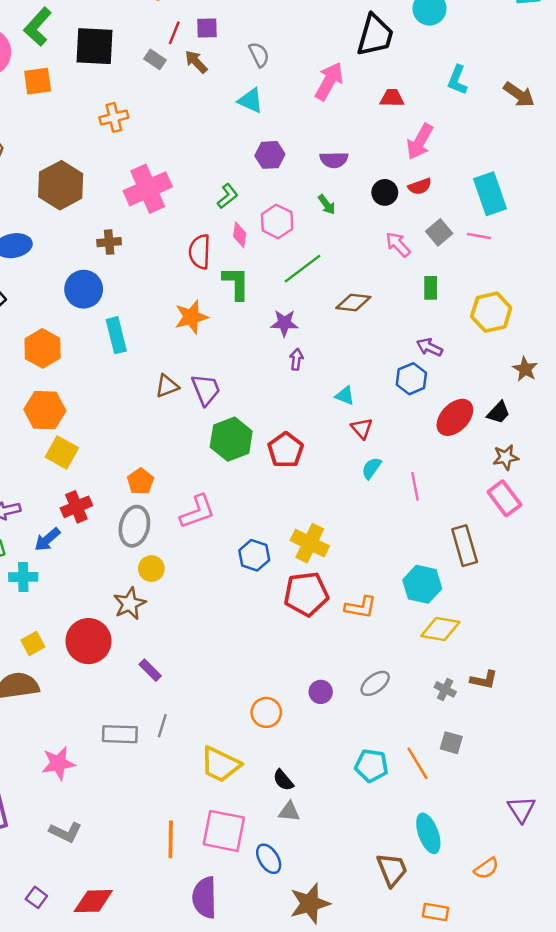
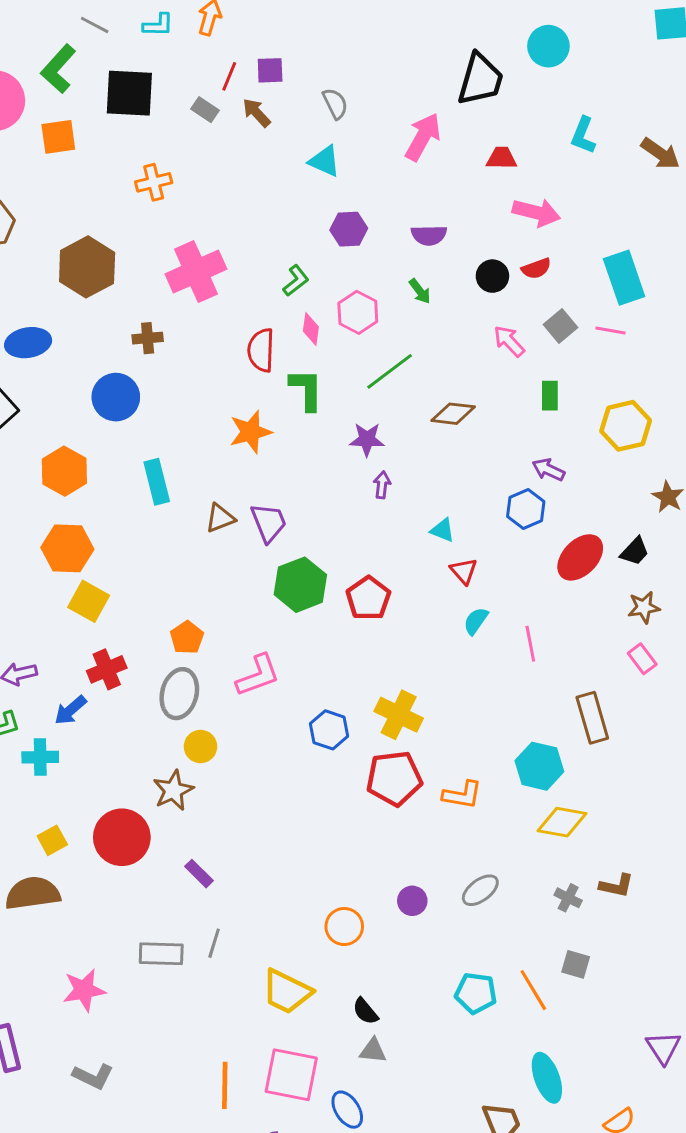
pink arrow: (420, 142) -> (536, 213), turned -105
cyan rectangle: (116, 335) -> (157, 482), moved
pink rectangle: (504, 498) -> (642, 659), size x0.7

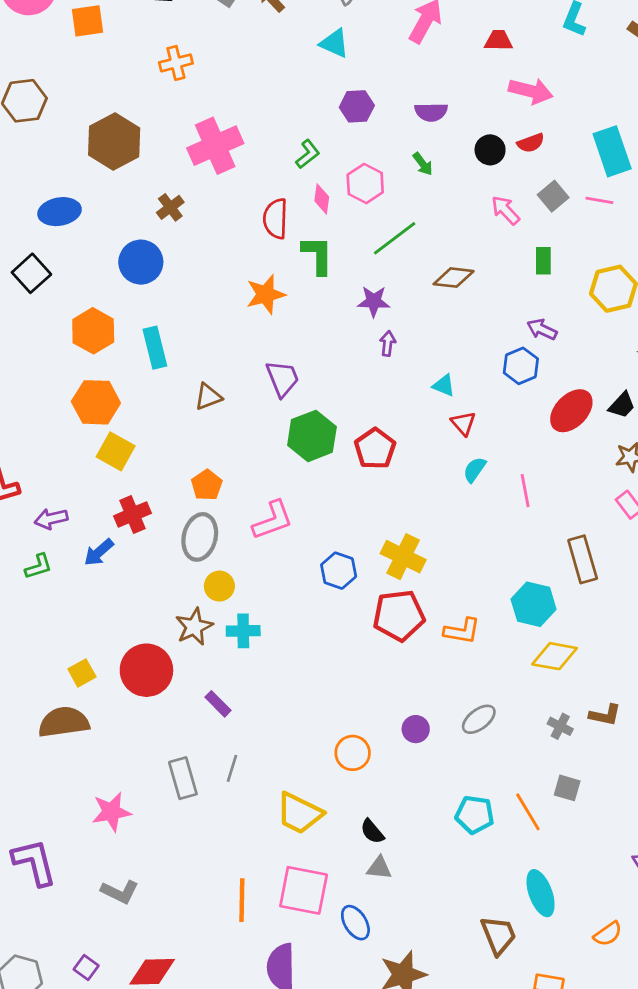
brown cross: (148, 338) -> (170, 207), turned -32
cyan rectangle: (157, 482) -> (155, 348), moved
brown triangle: (220, 518) -> (208, 397), moved
cyan cross: (40, 757) -> (243, 631), moved
gray rectangle: (161, 954) -> (183, 778), turned 72

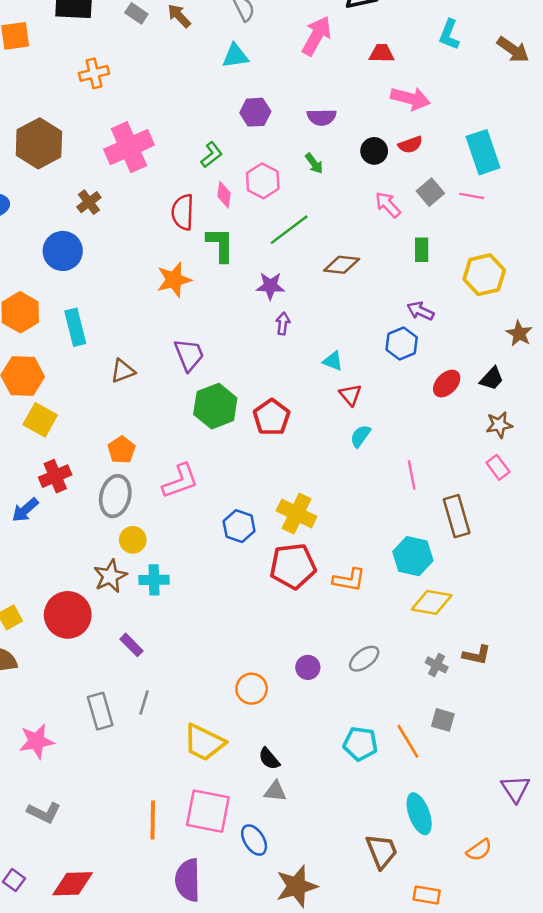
cyan triangle: (334, 43) -> (235, 56), turned -32
red ellipse: (571, 411) -> (447, 384), size x0.7
pink line: (525, 491) -> (412, 475), moved

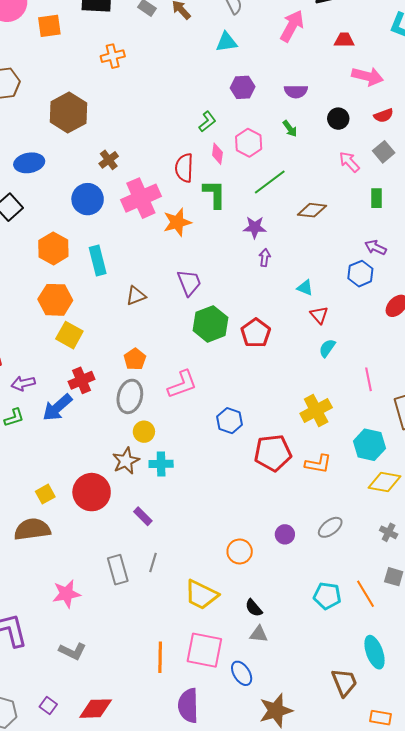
red semicircle: (410, 145) -> (384, 116), moved
pink cross: (129, 147) -> (141, 198), moved
blue arrow: (25, 510) -> (57, 408), size x1.4
yellow cross: (297, 514) -> (316, 411), moved, turned 36

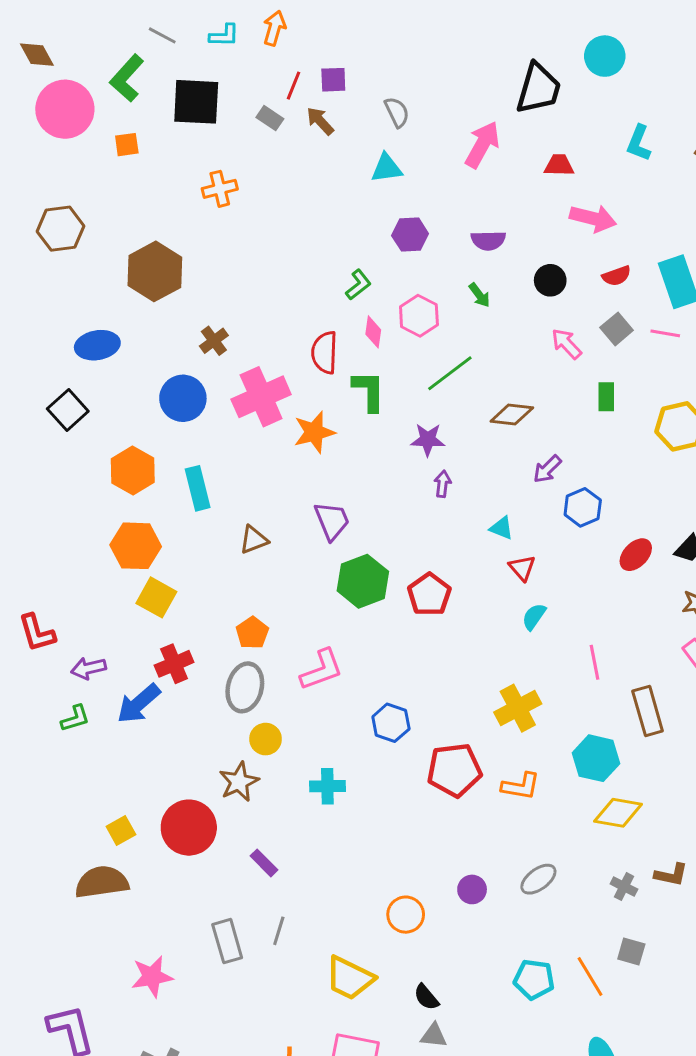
orange square: (49, 26) -> (127, 145), size x0.7
purple arrow: (376, 247) -> (547, 469), moved, turned -70
cyan cross: (161, 464) -> (327, 786), moved

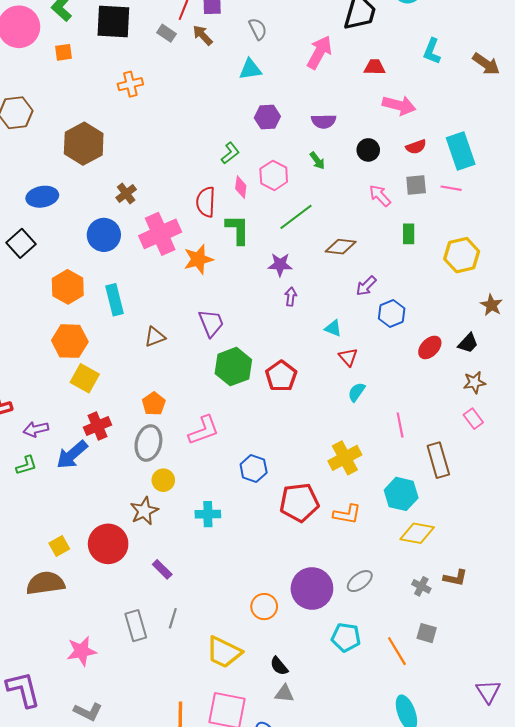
gray square: (617, 329) -> (416, 185), turned 35
purple circle: (472, 889) -> (312, 588), size x2.0
cyan pentagon: (534, 979) -> (346, 637), moved

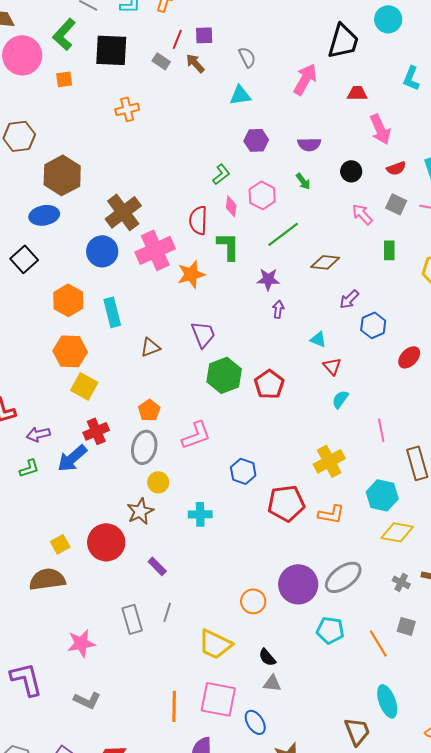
pink arrow: (399, 105) -> (380, 129), turned 52
brown hexagon: (84, 144) -> (62, 175), moved
gray square: (416, 185) -> (396, 204), turned 30
brown cross: (126, 193) -> (123, 212), size x1.8
gray ellipse: (360, 581) -> (343, 577), size x1.5

